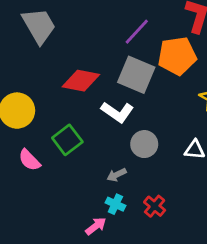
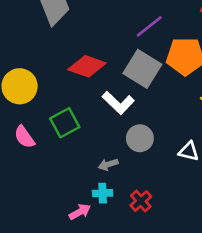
cyan cross: (115, 204) -> (103, 193), turned -36

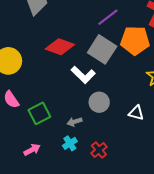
green square: (65, 123) -> (39, 113), moved
cyan cross: (103, 193) -> (70, 143), turned -32
pink arrow: (80, 212) -> (32, 150), moved

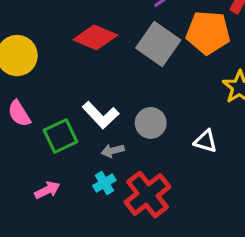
white L-shape: (83, 75) -> (101, 115), moved
red cross: (99, 150) -> (147, 195), size x1.8

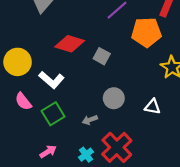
gray square: (158, 44) -> (102, 56), moved, size x0.6
white L-shape: (101, 115) -> (52, 80), moved
cyan cross: (104, 183) -> (86, 155), moved

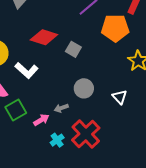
white triangle: (153, 107) -> (120, 97), turned 35
green square: (53, 114) -> (16, 110), moved
pink arrow: (48, 152) -> (41, 120), moved

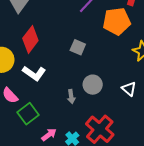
red diamond: (44, 37) -> (30, 39), moved, turned -64
gray arrow: (61, 108) -> (71, 97), moved, turned -72
pink arrow: (41, 120) -> (49, 135), moved

